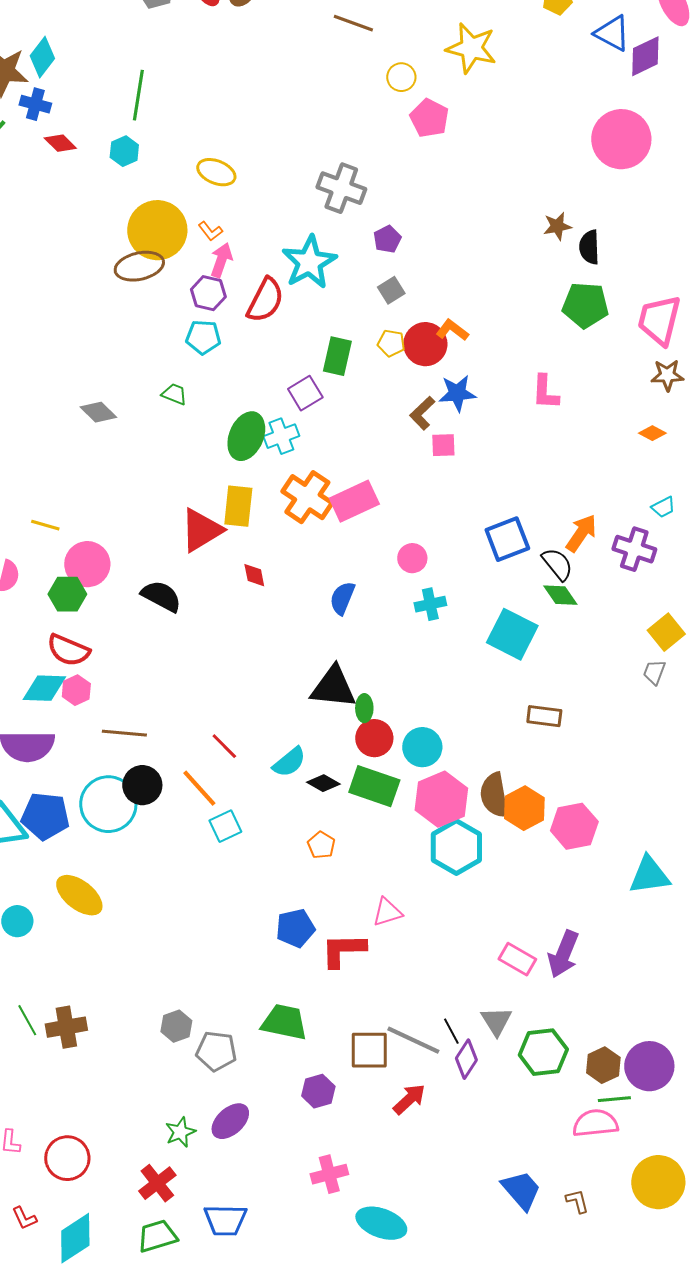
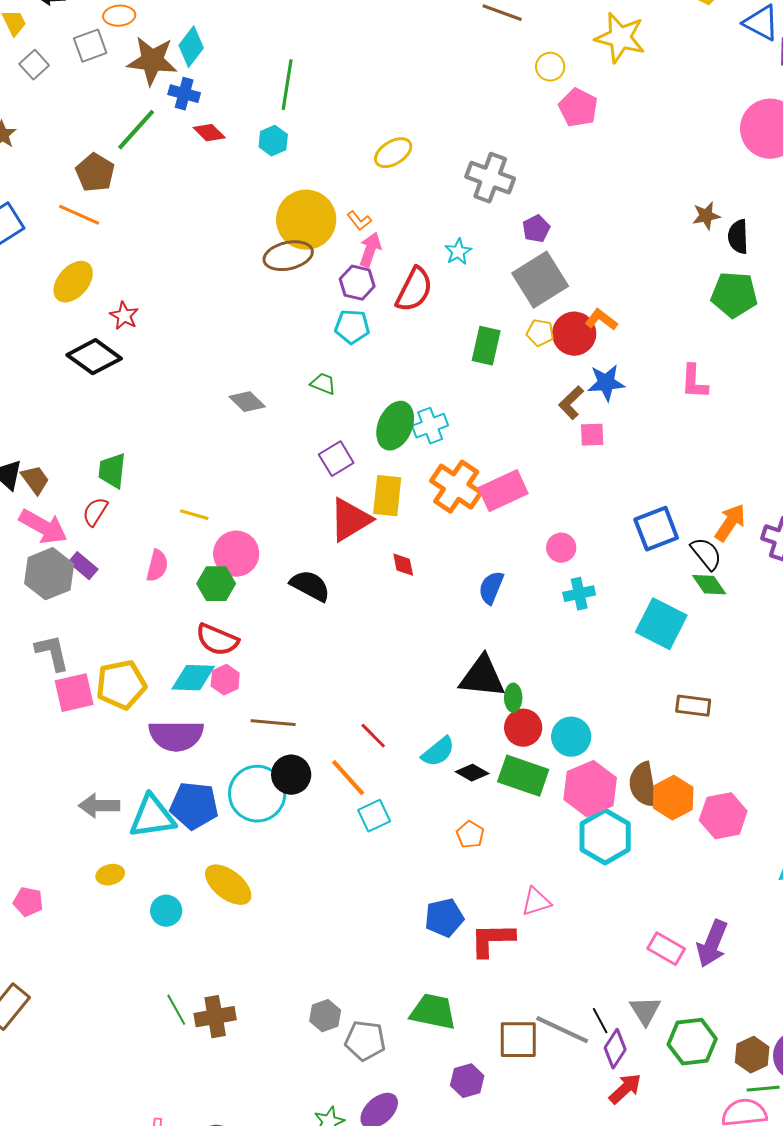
yellow ellipse: (216, 172) -> (393, 153), moved, turned -54
cyan star: (309, 262) -> (458, 252), size x0.5
gray square: (391, 290) -> (540, 280), size x2.0
purple square: (305, 393) -> (336, 459), moved
red arrow: (409, 1099) -> (625, 1089), moved

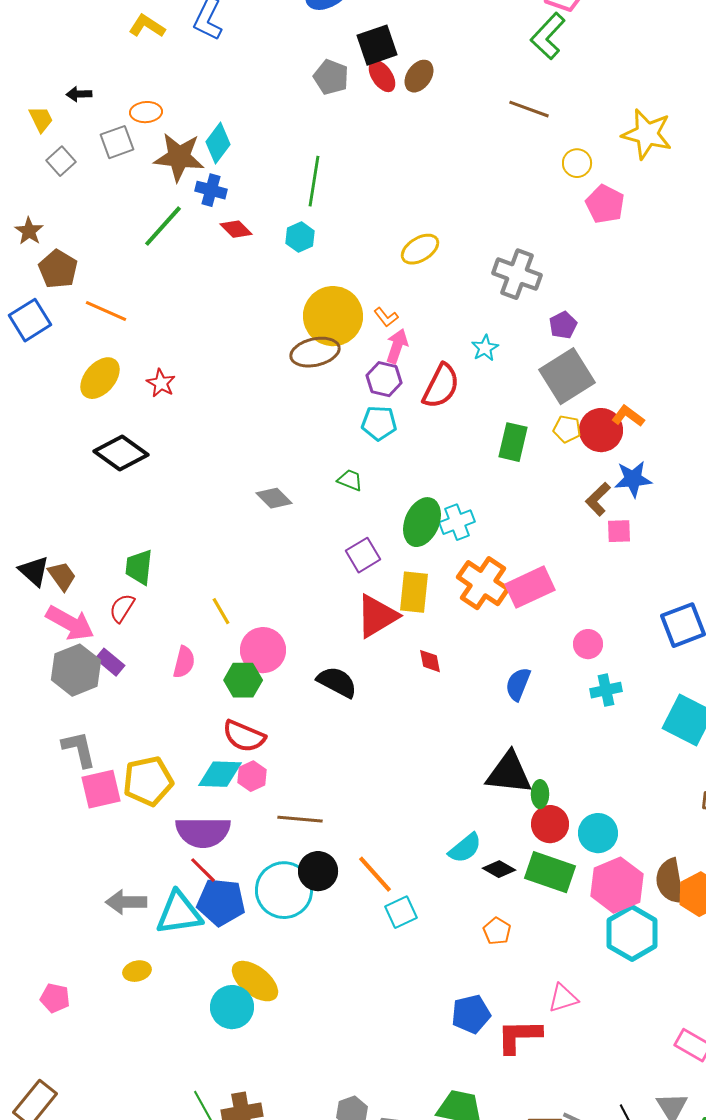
brown pentagon: (95, 173) -> (58, 269), moved
red star: (124, 316) -> (161, 383), moved
yellow line: (194, 515) -> (221, 611), turned 44
red line: (373, 736) -> (203, 870), moved
cyan circle: (166, 911) -> (232, 1007), moved, size x1.4

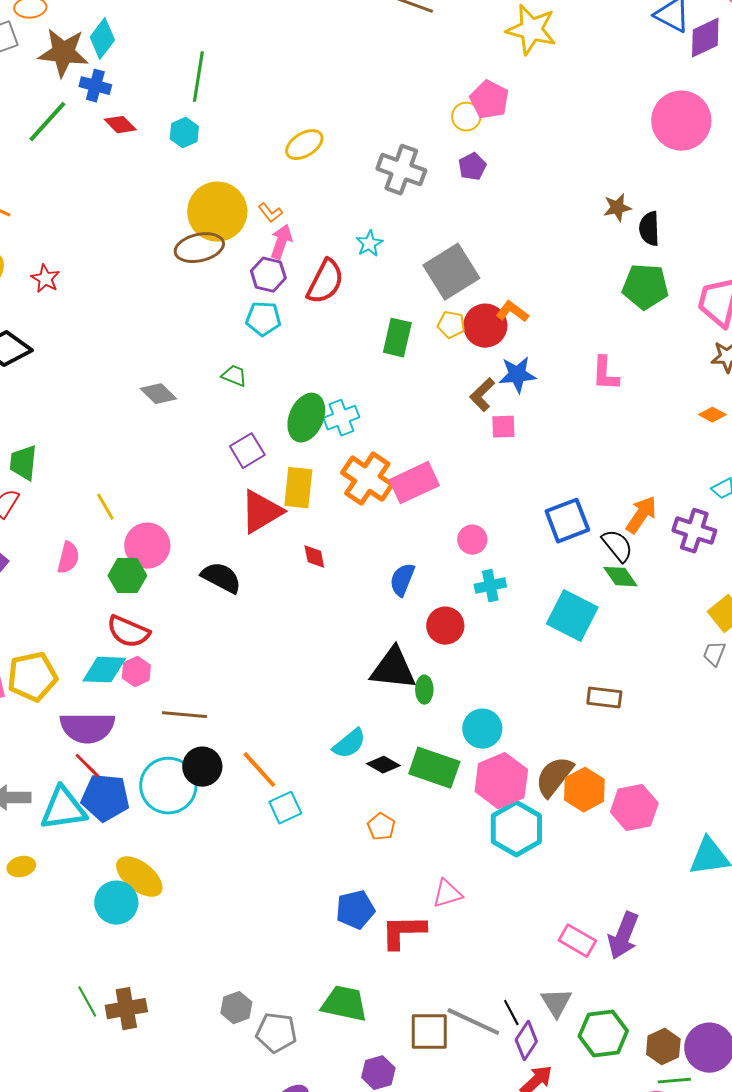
yellow circle: (577, 163) -> (466, 117), moved
purple pentagon: (563, 325) -> (472, 167), moved
red circle: (550, 824) -> (445, 626), moved
brown semicircle: (670, 881) -> (554, 777), turned 48

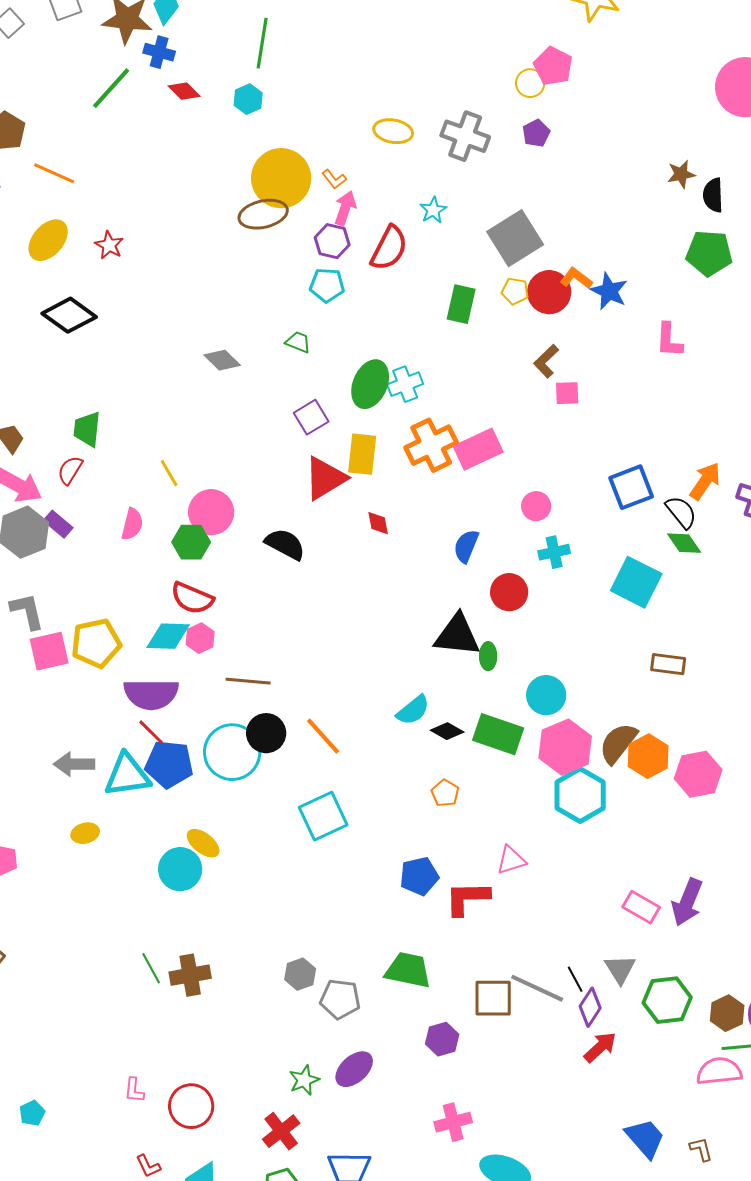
yellow ellipse: (304, 145) -> (393, 131), moved, turned 42
blue star: (517, 375) -> (609, 291), moved, turned 30
orange cross: (367, 479) -> (431, 445), turned 30
cyan square: (285, 808) -> (323, 816), moved, size x1.5
yellow ellipse: (139, 877) -> (203, 843), size x0.7

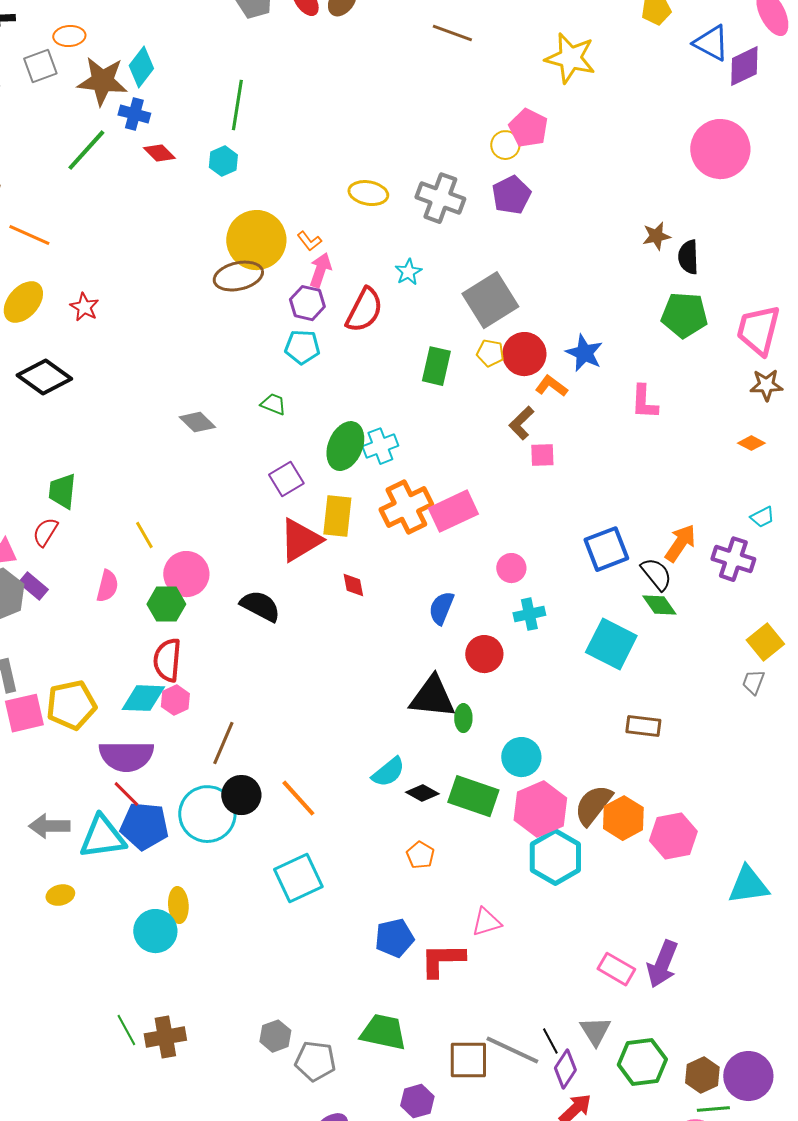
purple pentagon: (536, 133) -> (511, 195), size x1.4
orange L-shape: (576, 278) -> (551, 386), moved
red semicircle: (192, 598) -> (167, 660), turned 72
brown line: (248, 681) -> (223, 743), turned -72
yellow ellipse: (203, 843) -> (178, 905), turned 48

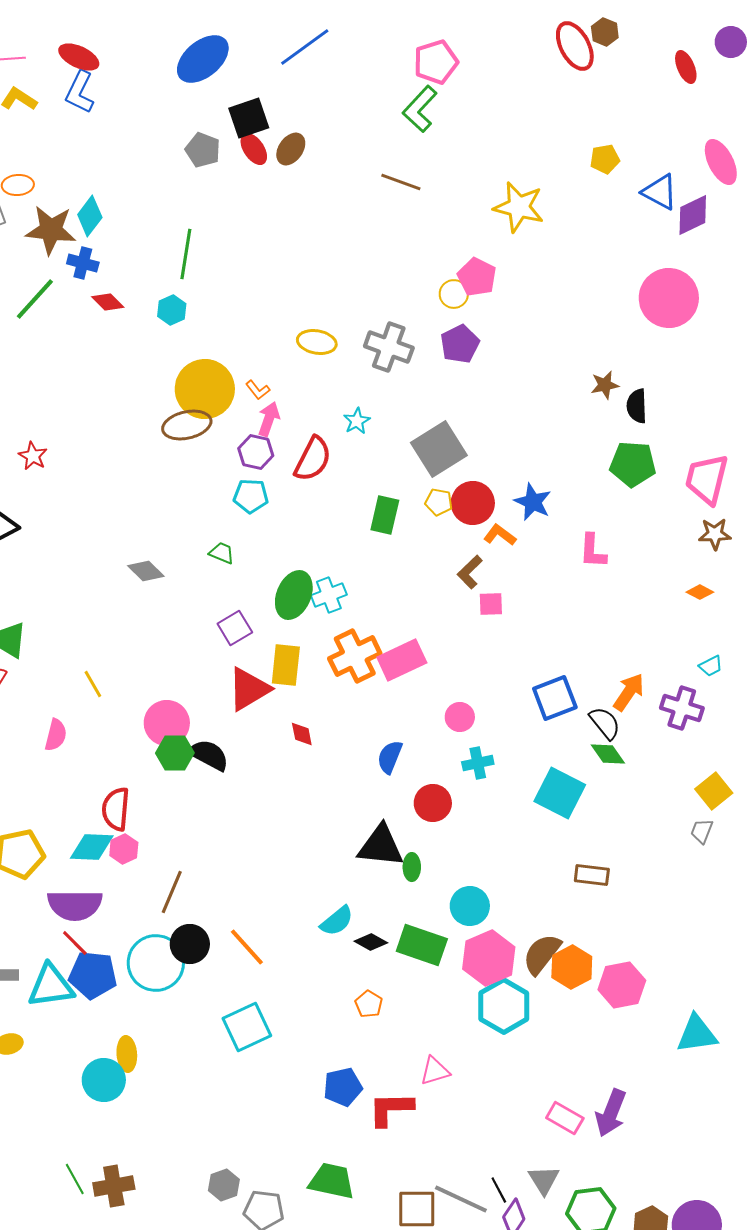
pink circle: (186, 574) -> (167, 723), moved
green hexagon: (166, 604) -> (175, 753), moved

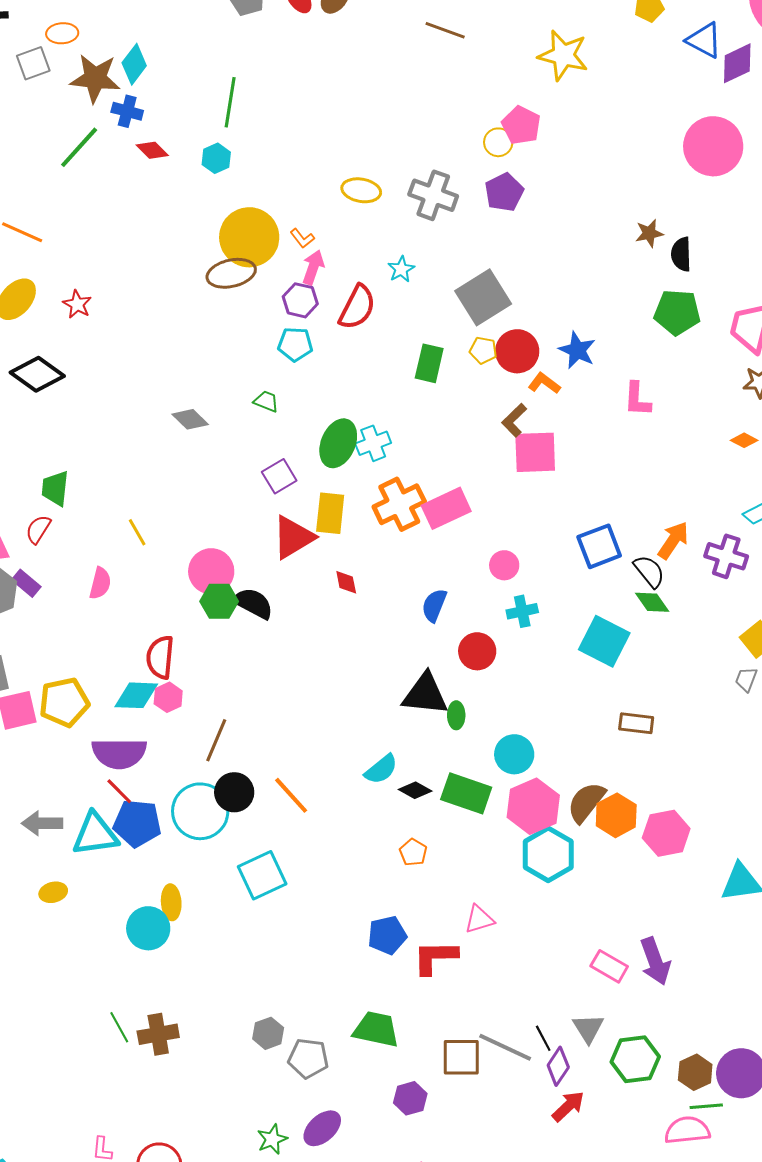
pink square: (491, 604) -> (535, 452), size x1.8
cyan square: (247, 1027) -> (262, 875), moved
purple arrow: (611, 1113) -> (655, 961), turned -42

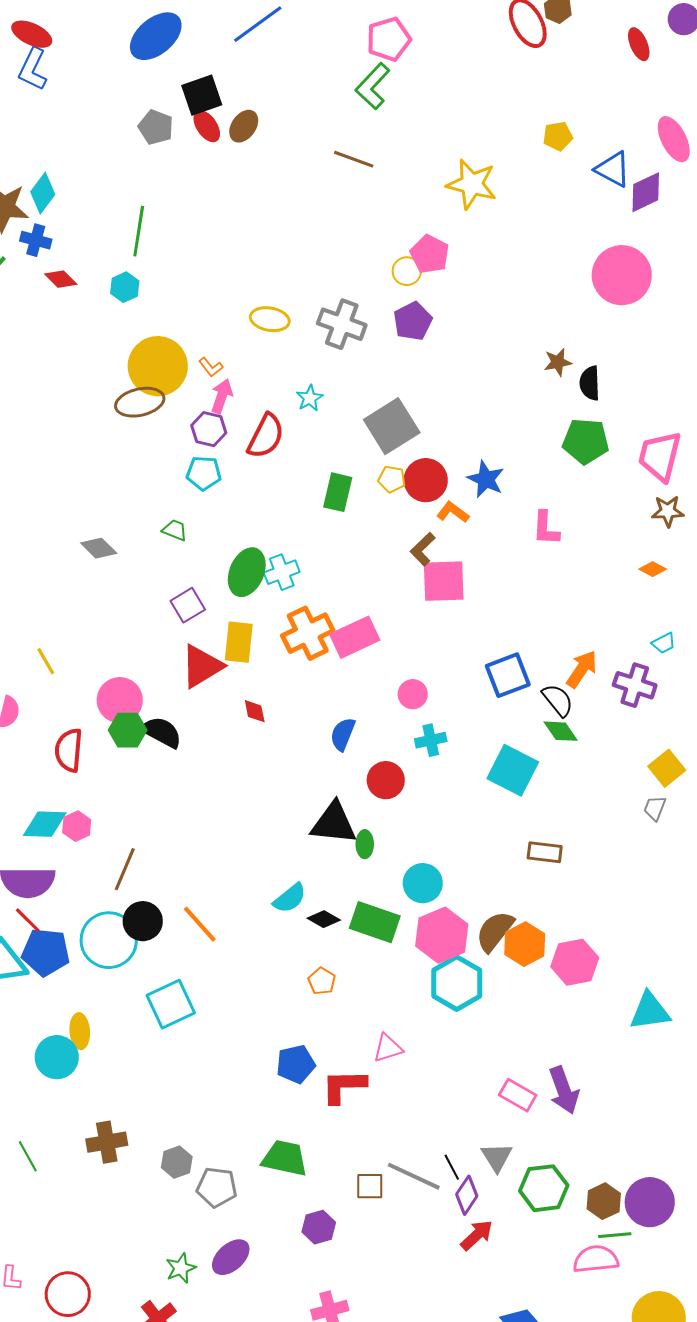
red semicircle: (160, 657) -> (69, 750), moved
brown cross: (158, 1034) -> (107, 1142), moved
brown square: (461, 1057) -> (370, 1186), size x0.7

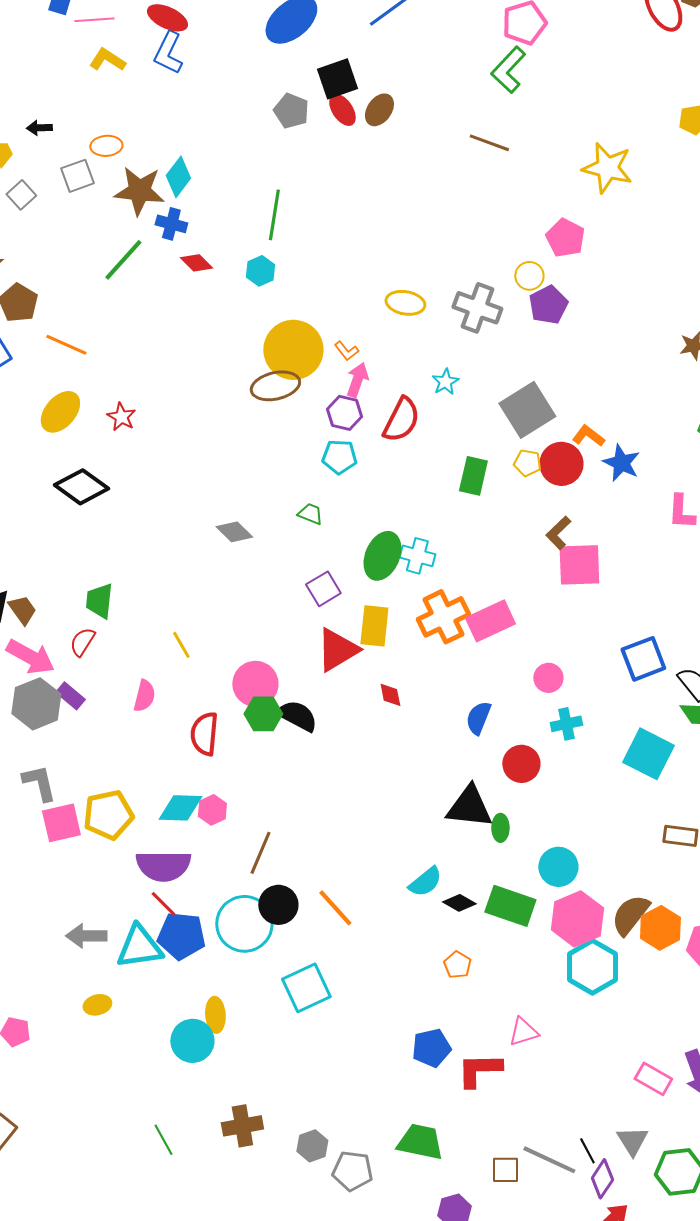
yellow circle: (407, 271) -> (529, 276), moved
orange L-shape: (453, 512) -> (588, 436), moved
cyan cross: (282, 572) -> (417, 556), turned 36

